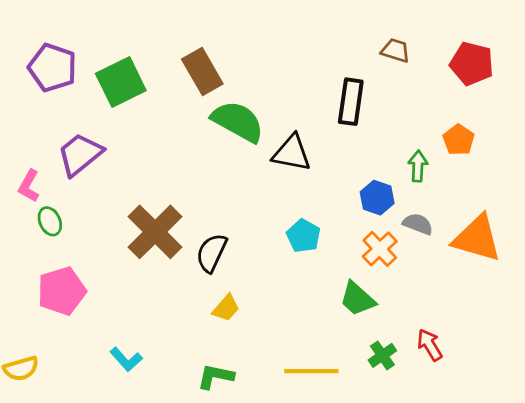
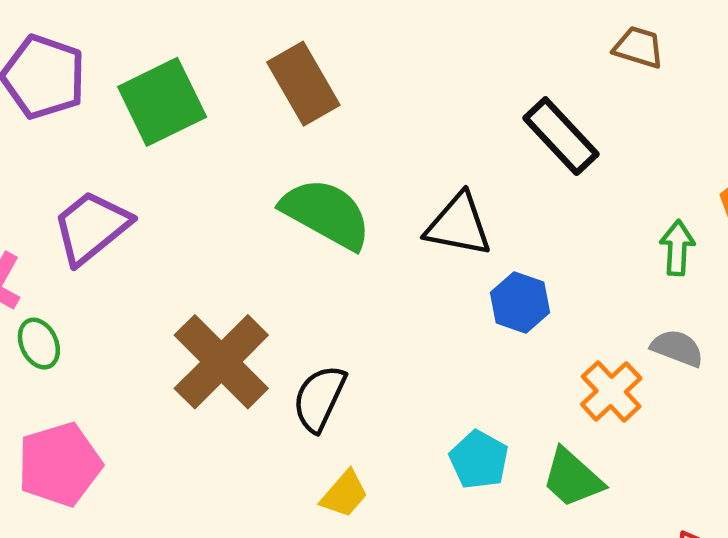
black rectangle: (351, 102) -> (561, 136), turned -51
green semicircle: (238, 121) -> (326, 214), moved
blue hexagon: (377, 198) -> (520, 303), moved
cyan pentagon: (304, 236) -> (479, 460), moved

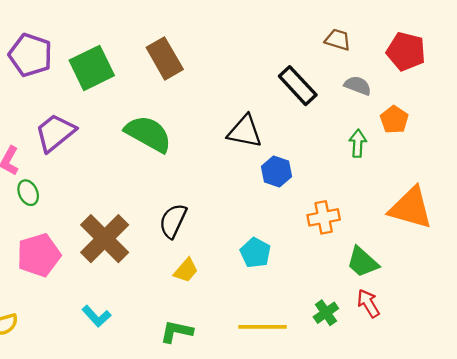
green semicircle: (326, 214) -> (148, 134), moved
gray semicircle: (677, 348) -> (358, 86), moved
brown cross: (221, 362) -> (105, 239), moved
orange cross: (611, 391) -> (324, 217), turned 32
green trapezoid: (572, 478) -> (362, 262), moved

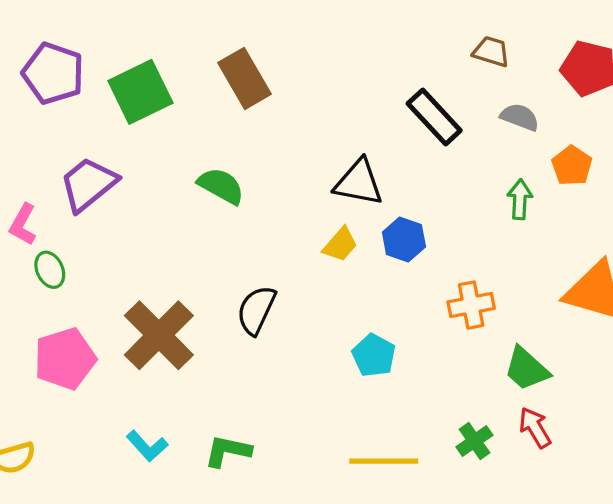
green semicircle: (148, 134) -> (221, 186), size x0.7
yellow trapezoid: (186, 270) -> (340, 245), moved
green L-shape: (176, 332) -> (228, 451), moved

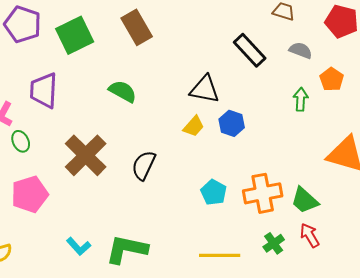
purple trapezoid: (88, 184) -> (44, 90), turned -48
orange cross: (471, 305) -> (263, 193), moved, size x1.4
brown cross: (159, 335) -> (86, 155), moved
green L-shape: (228, 451) -> (127, 249), size x1.5

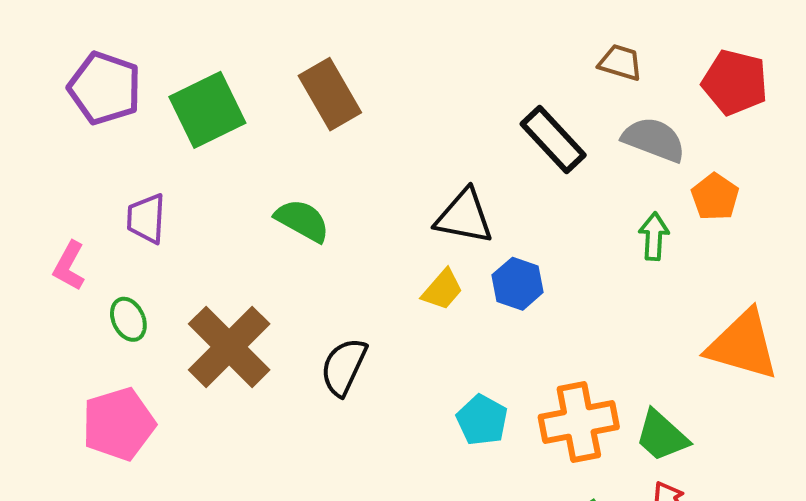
gray semicircle: (301, 50) -> (654, 140), size x1.4
purple trapezoid: (44, 90) -> (146, 219), size x0.7
green ellipse: (21, 141) -> (128, 319), moved

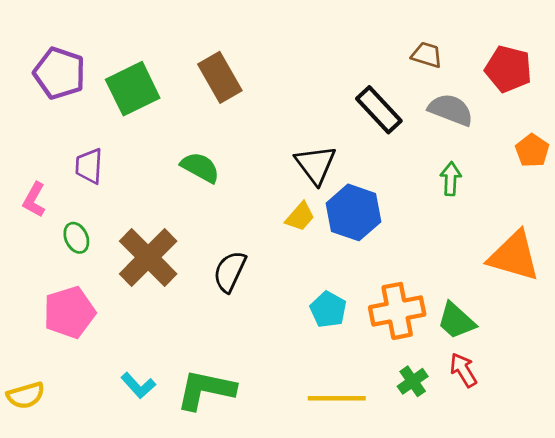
orange pentagon: (715, 197) -> (532, 151), moved
black triangle: (464, 217) -> (316, 165), turned 42
blue hexagon: (518, 284) -> (354, 212), size x1.5

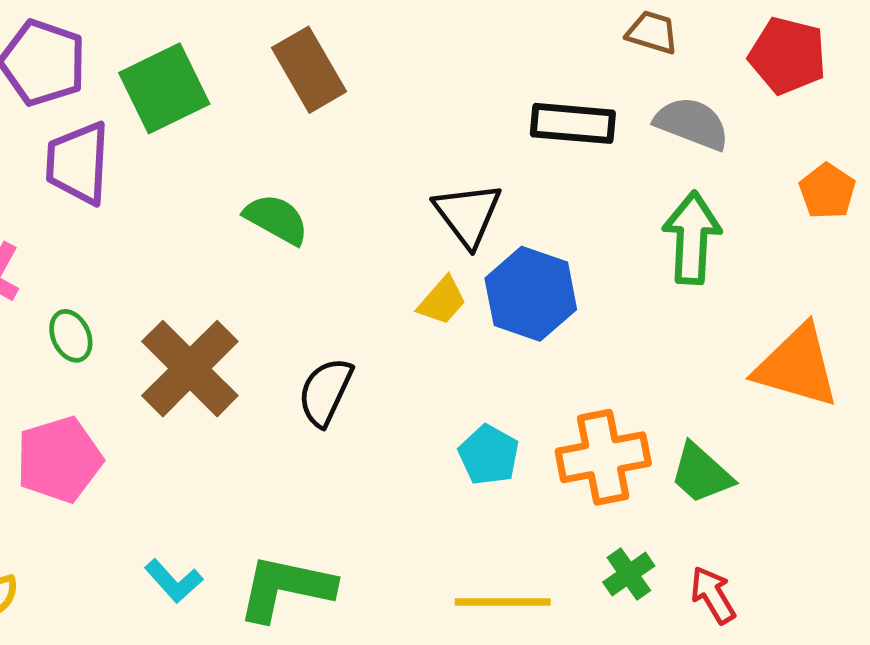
black rectangle: (379, 110) -> (573, 123), turned -42
purple trapezoid: (89, 166) -> (78, 163), moved, size x1.4
green arrow: (451, 179) -> (692, 238), size x1.6
red arrow: (463, 370) -> (713, 595), moved

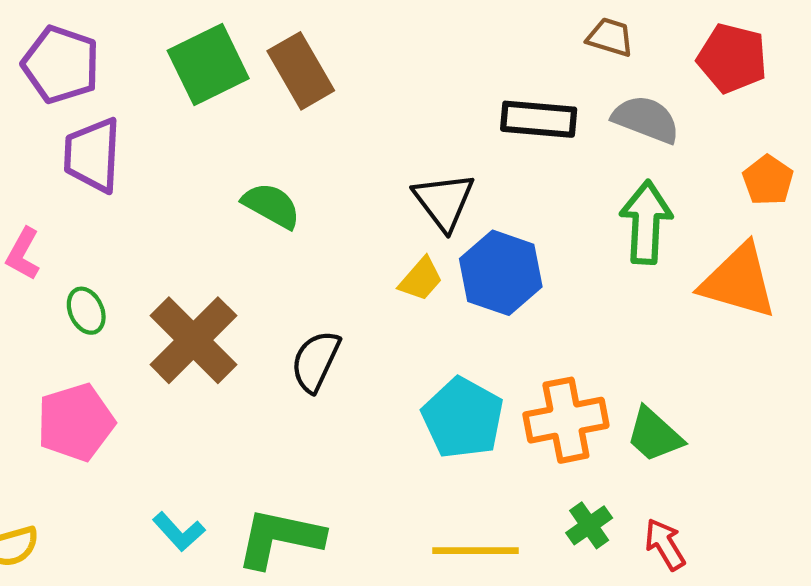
green square: (164, 88) -> (208, 65), moved
orange triangle: (797, 366) -> (739, 281), moved
cyan pentagon: (489, 455) -> (463, 418), size x1.5

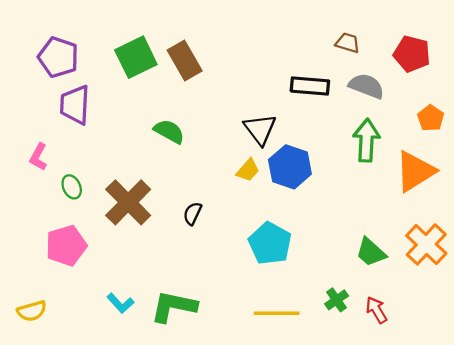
orange triangle: (739, 281) -> (415, 171), turned -48
black semicircle: (316, 361) -> (192, 213), size x0.7
orange cross: (566, 420) -> (426, 244), moved, turned -36

